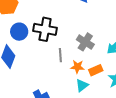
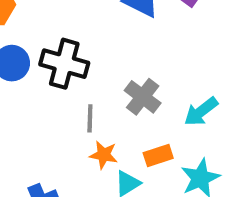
orange star: (77, 67) -> (104, 155), moved

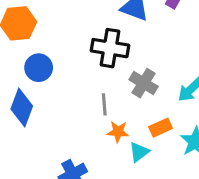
black cross: (64, 64) -> (110, 48), moved

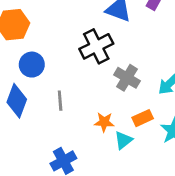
black cross: (110, 48) -> (96, 46), turned -36
gray line: (104, 104) -> (60, 101), moved

